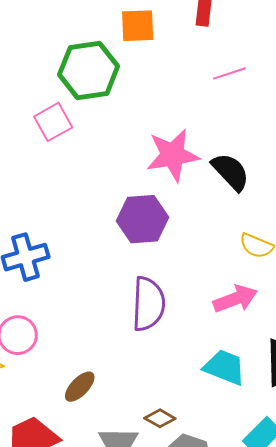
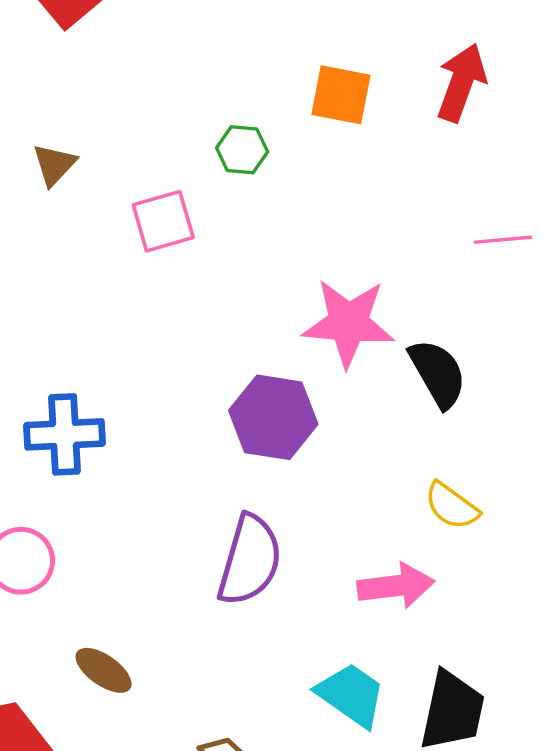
green hexagon: (89, 70) -> (242, 150), size x0.5
pink line: (229, 73) -> (503, 240), moved
brown ellipse: (80, 387) -> (104, 670), turned 68

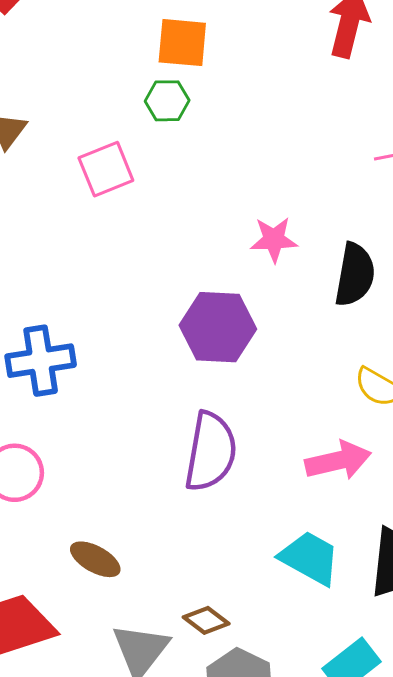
orange square: (341, 95) -> (182, 43), moved
pink star: (348, 323) -> (274, 240), size x0.6
black semicircle: (438, 373) -> (355, 275), turned 46

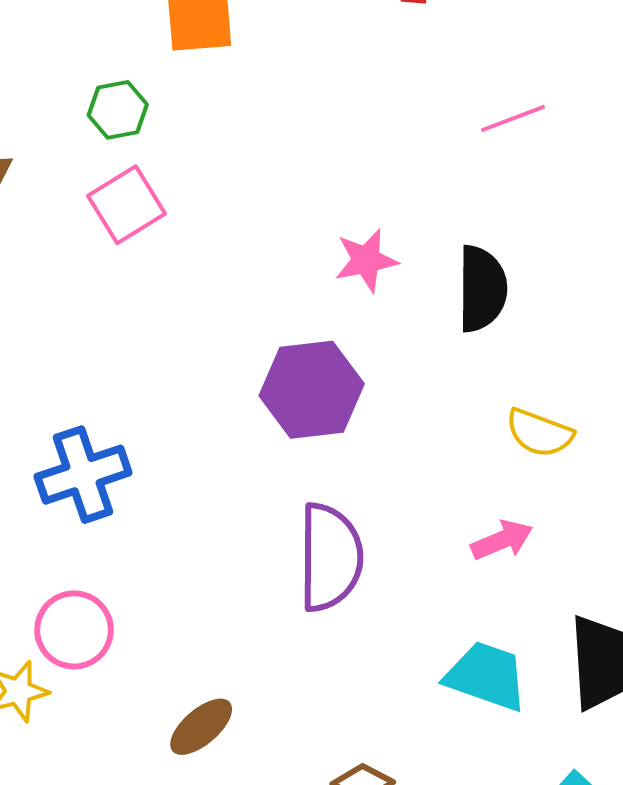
green hexagon: (167, 101) -> (118, 110), moved
pink arrow: (338, 461) -> (502, 540), size x0.7
brown ellipse: (95, 559) -> (201, 727), turned -60

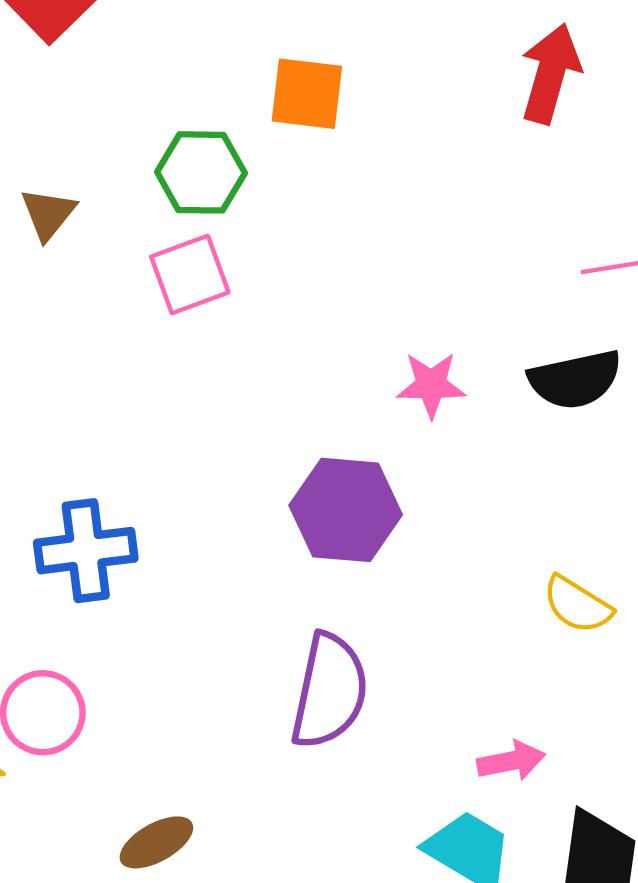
green hexagon: (118, 110) -> (201, 172), size x1.4
black semicircle: (482, 289) -> (575, 379), moved, turned 66
pink arrow: (502, 540) -> (511, 761), moved

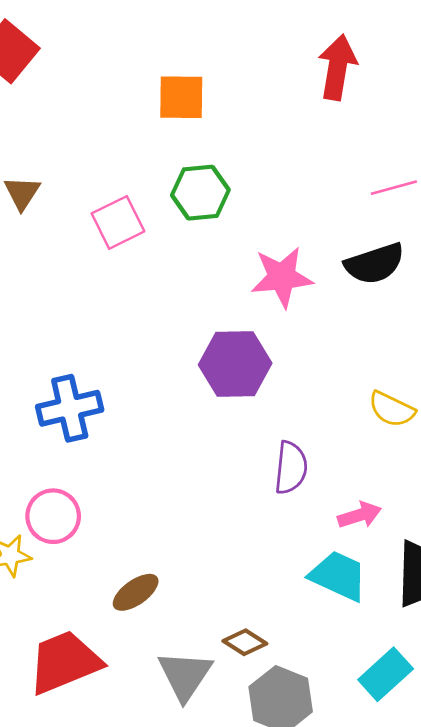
green hexagon: (201, 172) -> (200, 193), moved
pink star: (431, 385) -> (282, 277), size x1.4
purple semicircle: (329, 691) -> (291, 468), moved, size x0.7

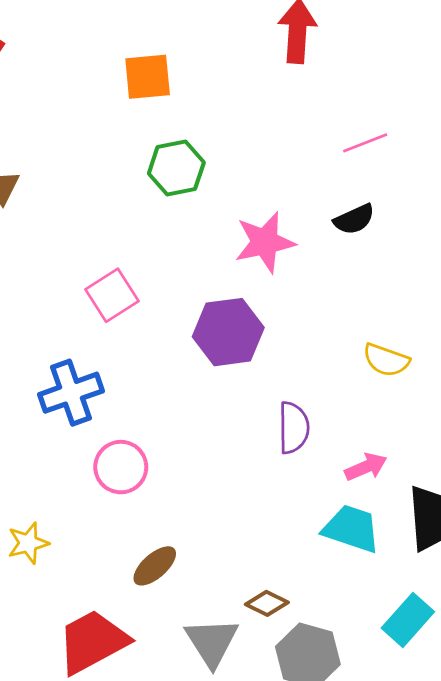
pink square: (118, 222) -> (112, 295), moved
black semicircle: (375, 264) -> (354, 219), size x0.7
pink circle: (53, 516) -> (121, 467), moved

